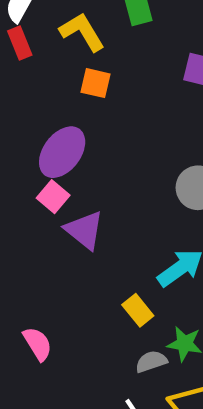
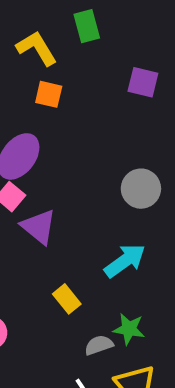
yellow rectangle: (138, 310) -> (67, 299), moved

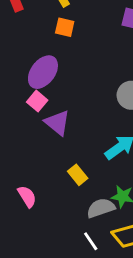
gray semicircle: (99, 345) -> (101, 208), size x1.4

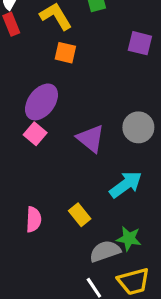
purple triangle: (57, 123) -> (91, 138), moved
pink semicircle: (27, 196) -> (34, 219), moved, turned 35

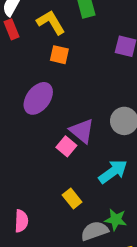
pink square: (35, 134) -> (66, 146), moved
pink semicircle: (34, 219) -> (21, 221), moved

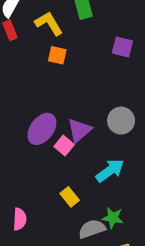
purple ellipse: (38, 98) -> (42, 129), moved
purple triangle: (82, 131) -> (79, 130), turned 40

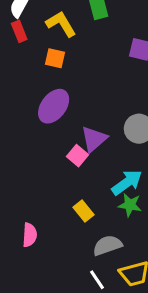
orange square: (57, 55) -> (55, 58), moved
purple ellipse: (42, 129) -> (54, 106), moved
green star: (113, 218) -> (130, 205), moved

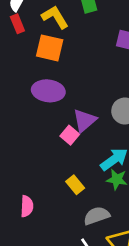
orange square: (55, 58) -> (50, 48), size x1.5
purple ellipse: (54, 106) -> (48, 91), turned 60

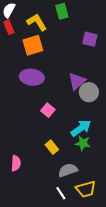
orange square: (50, 48) -> (33, 45), turned -30
purple triangle: (85, 120) -> (77, 81), moved

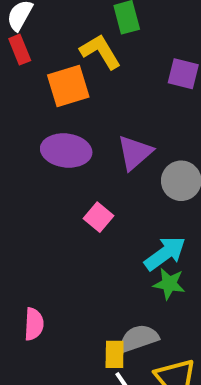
yellow L-shape: (37, 22) -> (100, 52), moved
purple triangle: (77, 81) -> (135, 153), moved
yellow rectangle: (52, 147) -> (115, 354), moved, turned 40

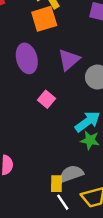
orange square: (68, 86) -> (44, 19), moved
purple ellipse: (66, 150) -> (27, 58), turned 68

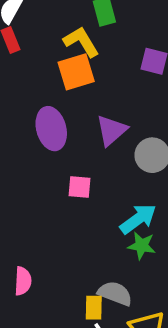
pink square: (47, 99) -> (80, 187), turned -35
gray semicircle: (71, 174) -> (115, 293), turned 40

